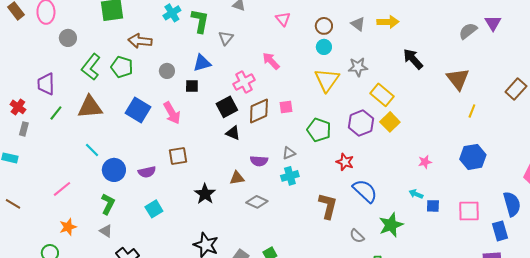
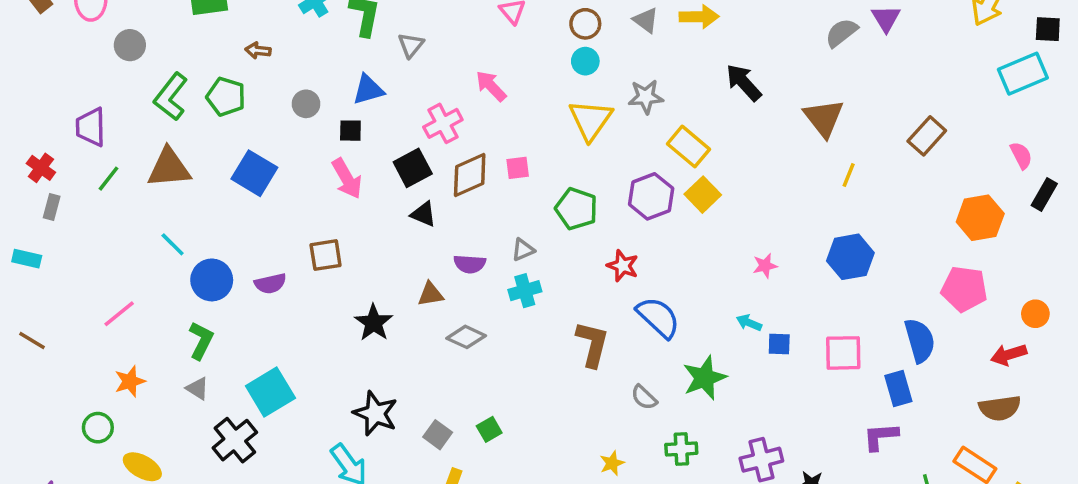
brown arrow: (140, 41) -> (258, 50), size x0.6
pink arrow: (172, 113) -> (347, 179), moved
cyan square: (154, 209) -> (270, 392), moved, size x1.5

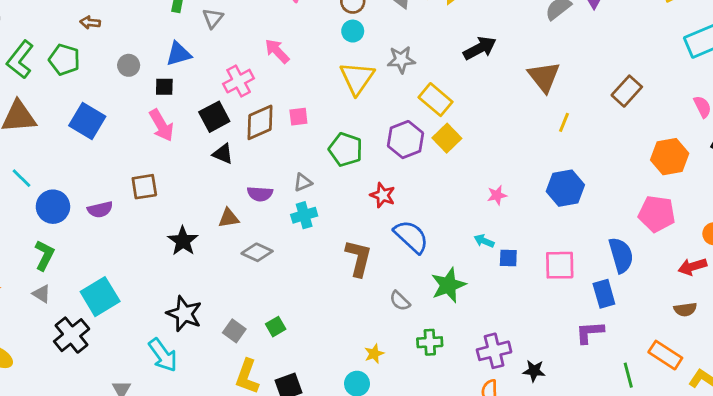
black arrow: (744, 82) -> (480, 48), turned 104
brown semicircle: (1000, 408) -> (685, 309), size x0.7

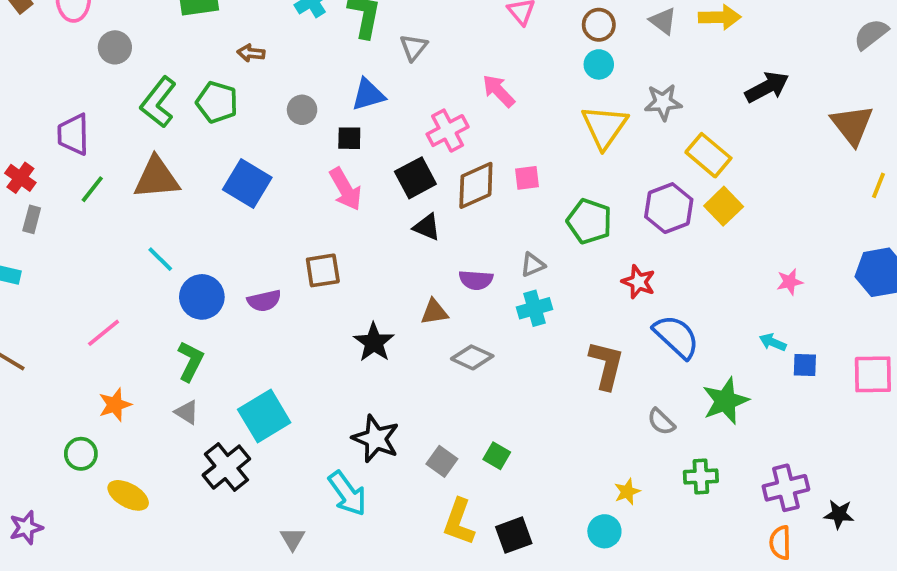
green square: (276, 327) -> (497, 456), turned -30

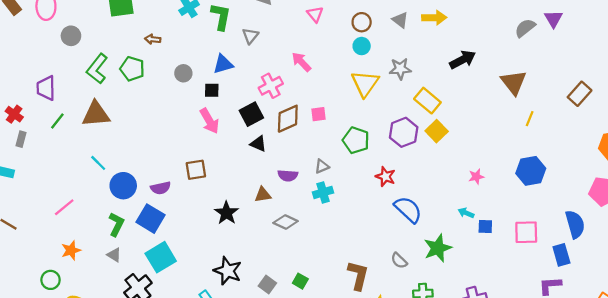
blue square: (247, 184) -> (150, 219), moved
brown L-shape: (606, 365) -> (358, 275), moved

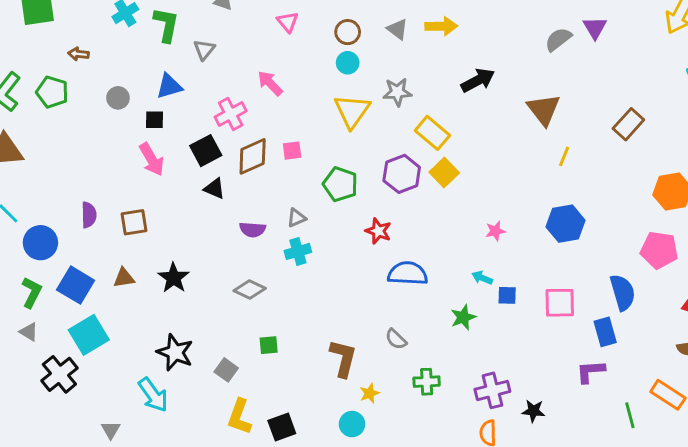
purple semicircle: (161, 188) -> (89, 215), moved, turned -78
brown triangle: (263, 195) -> (124, 278), moved
blue semicircle: (408, 210) -> (408, 273), turned -40
green star: (438, 248) -> (463, 317), moved, size x0.7
green square: (300, 281) -> (269, 345), moved, turned -35

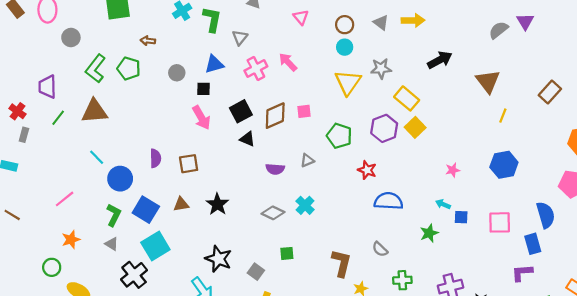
pink cross: (231, 114) -> (256, 69), moved
cyan cross: (298, 251) -> (305, 205), moved, turned -30

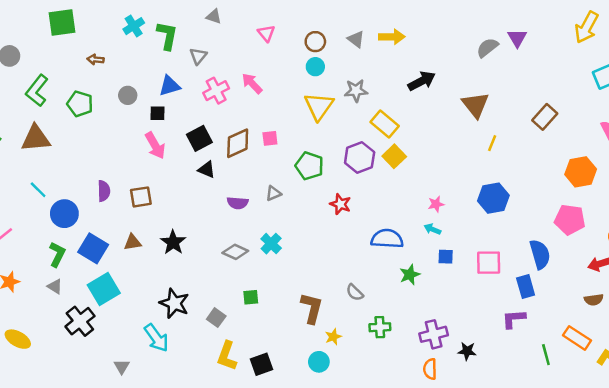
green pentagon: (129, 69) -> (80, 104), moved
blue semicircle: (388, 201) -> (387, 239), moved
cyan arrow: (443, 204) -> (432, 229), moved

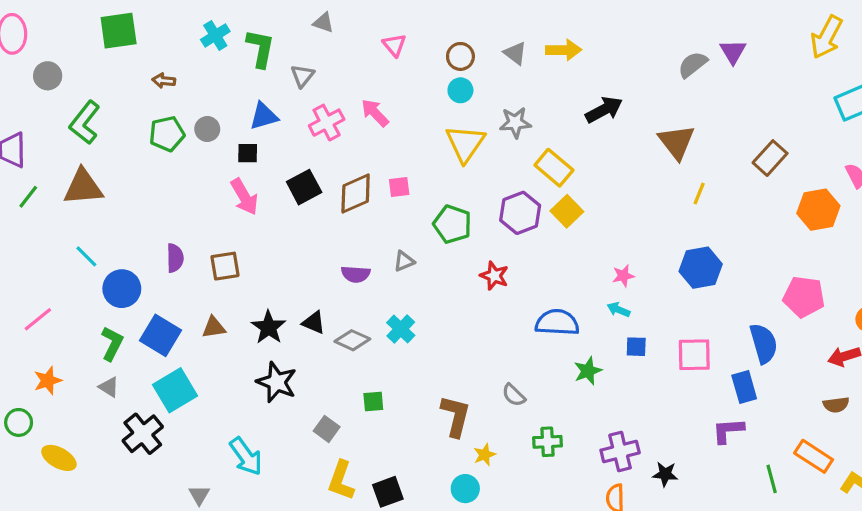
green pentagon: (80, 104) -> (167, 134), moved, turned -30
black triangle: (207, 169) -> (314, 322), moved
orange hexagon: (581, 172) -> (818, 210), moved
black star: (174, 303) -> (277, 382), moved

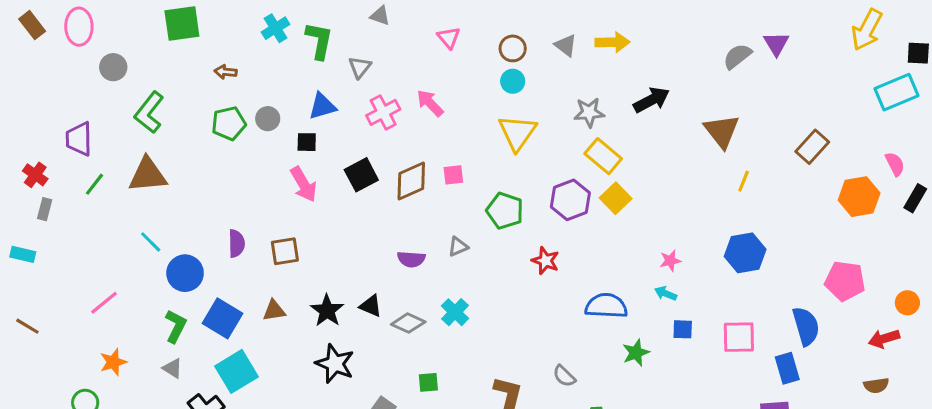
gray star: (515, 123) -> (589, 112), moved

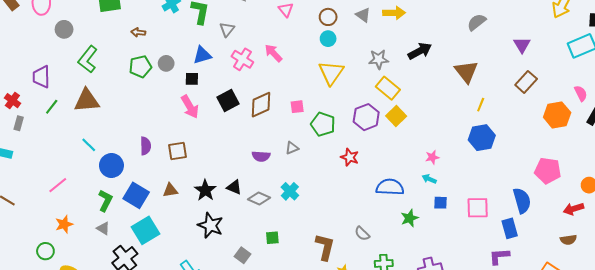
purple triangle: (776, 44) -> (522, 45), moved
pink cross: (383, 112) -> (242, 59), turned -30
pink square: (453, 175) -> (297, 107), moved
blue hexagon: (745, 253) -> (482, 138), moved

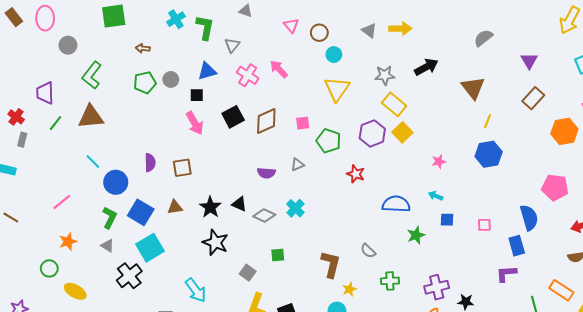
brown circle: (328, 17) -> (319, 33), moved
pink star: (432, 157) -> (439, 161), moved
pink square: (478, 208) -> (484, 225), size x0.6

